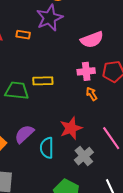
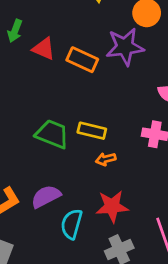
orange rectangle: (23, 35) -> (82, 60), size x1.5
orange arrow: (92, 94) -> (106, 159), moved, turned -88

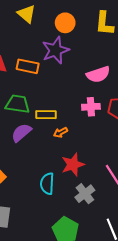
green trapezoid: (52, 134) -> (18, 104), moved
purple semicircle: (46, 197) -> (21, 133), moved

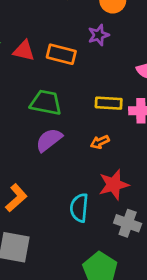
purple star: (56, 50) -> (99, 35), size x0.6
yellow rectangle: (46, 115) -> (109, 103), moved
gray cross: (85, 194) -> (128, 223), turned -36

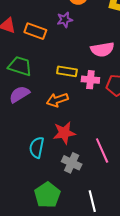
orange arrow: (100, 142) -> (57, 100), size x1.5

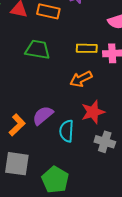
purple semicircle: (19, 94) -> (43, 115), moved
green pentagon: (47, 195) -> (55, 180), moved

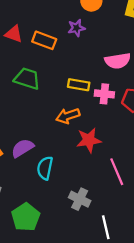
red star: (93, 112) -> (89, 140), moved
gray cross: (105, 142) -> (80, 199), moved

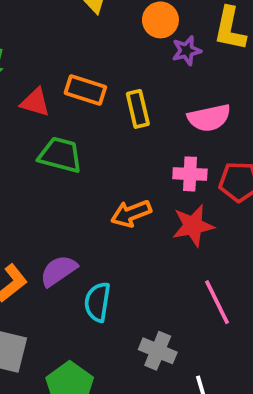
purple star: (76, 28) -> (187, 51), moved
red triangle: (14, 34) -> (35, 102), moved
yellow rectangle: (79, 85) -> (138, 109), moved, turned 70
red star: (89, 140) -> (193, 226), moved

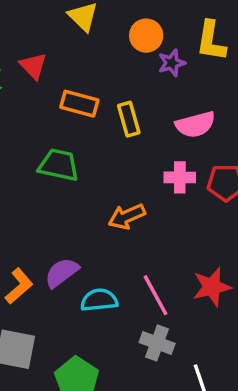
red triangle: (35, 102) -> (33, 66), moved, turned 32
red star: (193, 226) -> (212, 287), moved
cyan semicircle: (97, 302) -> (99, 300), turned 78
pink line: (217, 302) -> (156, 295), moved

